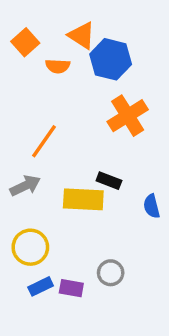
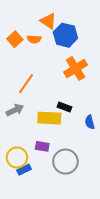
orange square: (25, 42) -> (15, 39), moved
yellow circle: (30, 247) -> (17, 157), moved
gray circle: (111, 273) -> (65, 162), size x1.6
purple rectangle: (71, 288) -> (42, 146), moved

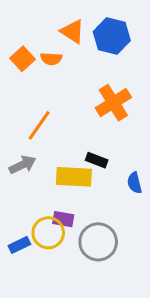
blue hexagon: (65, 35) -> (112, 36), moved
yellow circle: (17, 157) -> (48, 233), moved
blue rectangle: (24, 170) -> (19, 245), moved

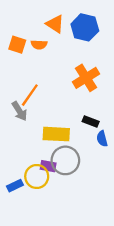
orange square: (22, 59) -> (17, 45), turned -30
black rectangle: (97, 160) -> (91, 121), moved
gray arrow: (22, 165) -> (19, 111), moved, turned 84
gray circle: (98, 242) -> (65, 160), moved

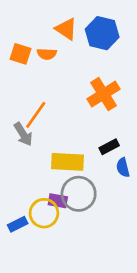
black rectangle: (91, 121) -> (109, 147), turned -49

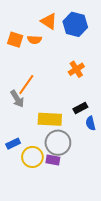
orange cross: (104, 94) -> (76, 69), size x0.7
purple rectangle: (58, 201) -> (53, 160), moved
blue rectangle: (18, 224) -> (13, 144), moved

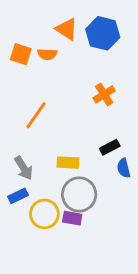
gray arrow: (17, 99) -> (24, 168), moved
yellow rectangle: (50, 119) -> (68, 163), size x0.7

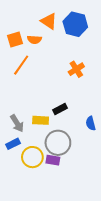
orange square: (21, 54) -> (15, 40), turned -35
orange line: (36, 115) -> (21, 65), moved
black rectangle: (110, 147) -> (60, 109), moved
yellow rectangle: (68, 163) -> (41, 120), moved

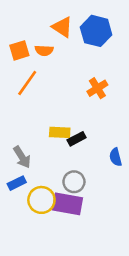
yellow rectangle: (41, 120) -> (60, 132), moved
gray circle: (58, 143) -> (74, 182), size x0.7
purple rectangle: (53, 160) -> (67, 204), size x1.6

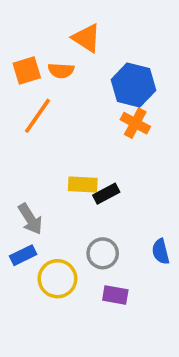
blue hexagon: (96, 31) -> (133, 85), moved
orange cross: (97, 88) -> (135, 123), turned -30
blue semicircle: (116, 157) -> (161, 252), moved
purple rectangle: (67, 204) -> (115, 295), moved, size x0.6

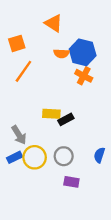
orange semicircle: (61, 71) -> (61, 53), moved
blue semicircle: (161, 252) -> (99, 155), turned 32
yellow circle: (57, 279) -> (35, 157), moved

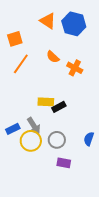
blue hexagon: (83, 52) -> (74, 24), moved
orange semicircle: (61, 53) -> (53, 57), moved, turned 40
gray arrow: (19, 135) -> (34, 126), moved
blue rectangle: (15, 157) -> (13, 129), moved

